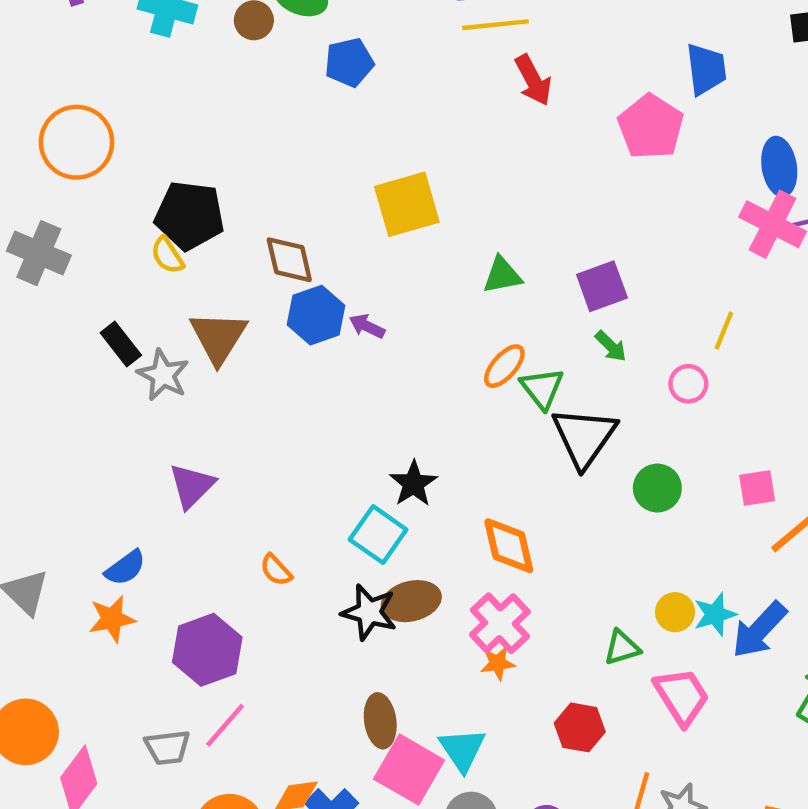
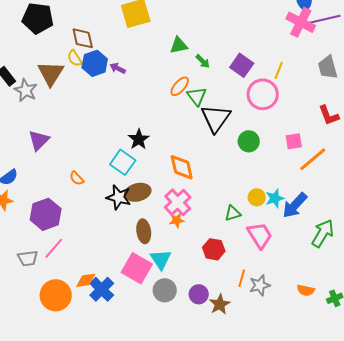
yellow semicircle: (167, 255) -> (75, 58), moved
purple square: (602, 286) -> (242, 65), moved, turned -35
green arrow: (611, 346) -> (203, 61), moved
pink circle: (688, 384) -> (263, 94), size x1.8
brown ellipse: (380, 721) -> (144, 231), moved

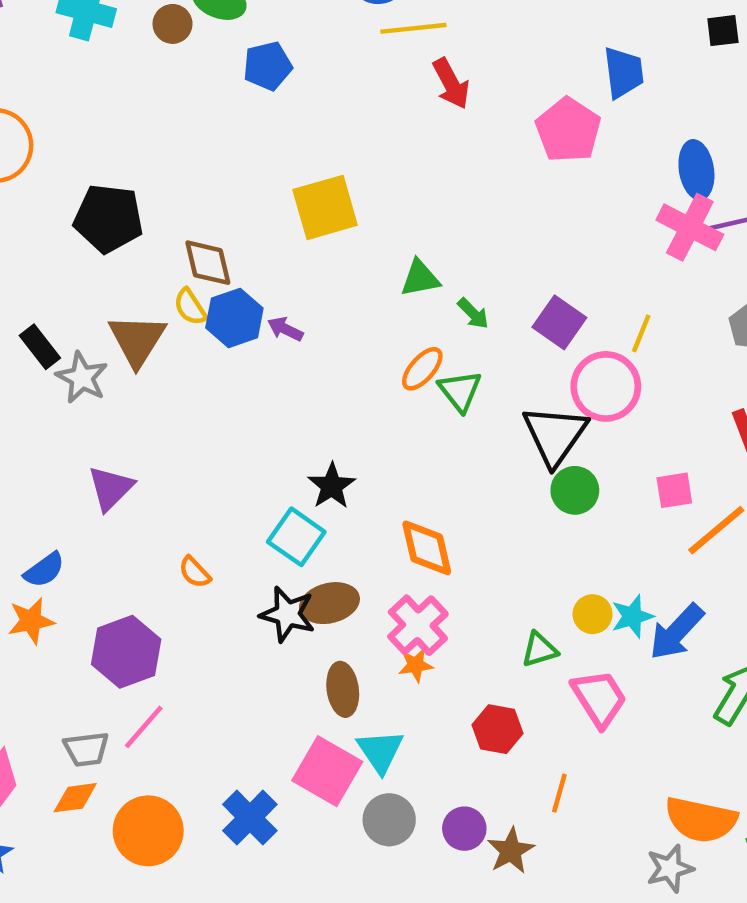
black triangle: (216, 118) -> (555, 435), moved
orange diamond: (86, 280) -> (75, 798), moved
gray star: (260, 285) -> (670, 868), moved
orange semicircle: (306, 290) -> (701, 820), size x1.8

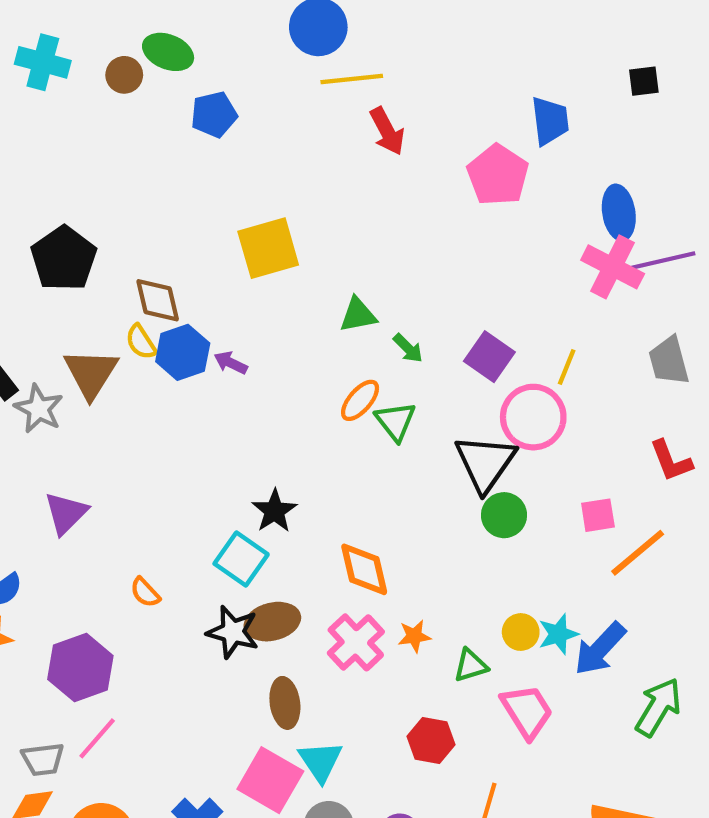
black pentagon: (108, 218) -> (64, 258), turned 30
orange star: (416, 665) -> (414, 636), moved

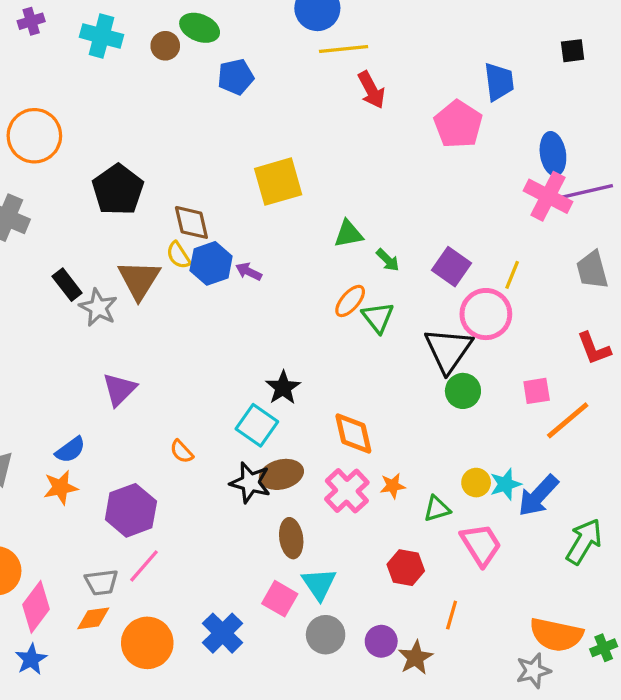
pink square: (270, 780) -> (280, 599), size x0.7

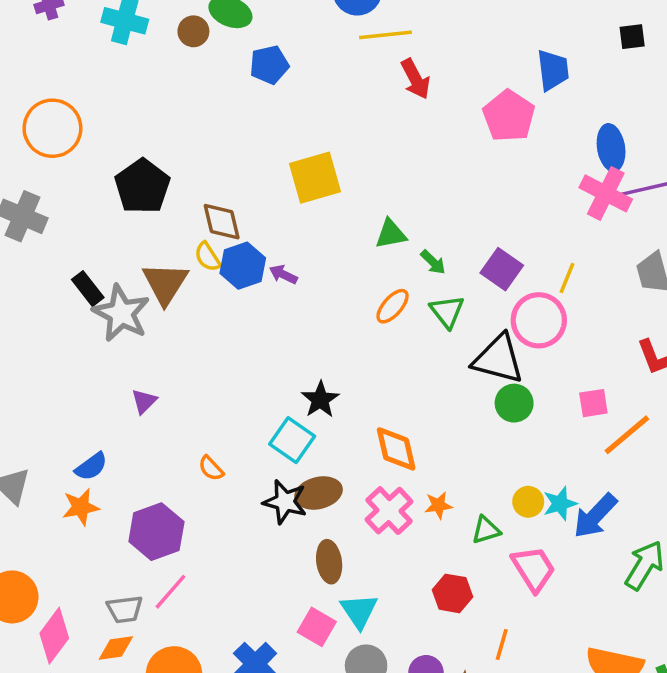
gray star: (98, 308) -> (121, 313), size x1.4
green triangle: (378, 317) -> (447, 311), moved
black triangle: (448, 350) -> (498, 359), turned -50
purple triangle: (119, 389) -> (144, 401), size x0.7

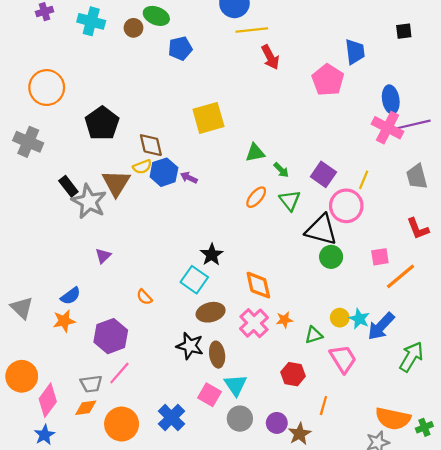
yellow semicircle: (208, 257) -> (142, 167), turned -78
black star: (285, 502) -> (190, 346), moved
cyan star: (560, 504) -> (359, 319), turned -30

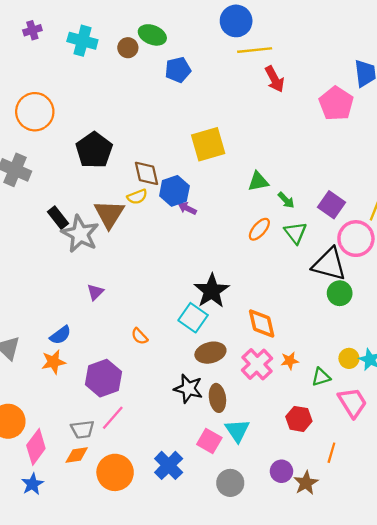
blue hexagon: (164, 172) -> (174, 191), moved
black star: (212, 255) -> (212, 291), size x1.4
gray circle: (240, 419) -> (230, 483), moved

